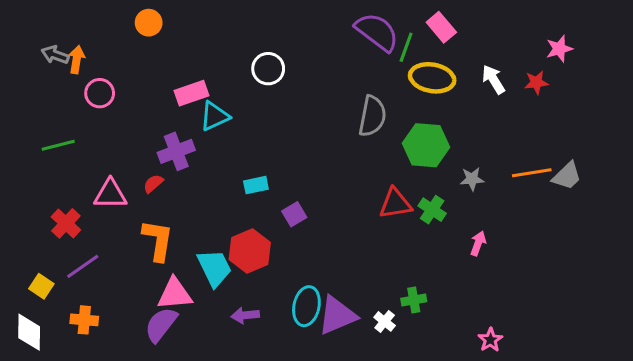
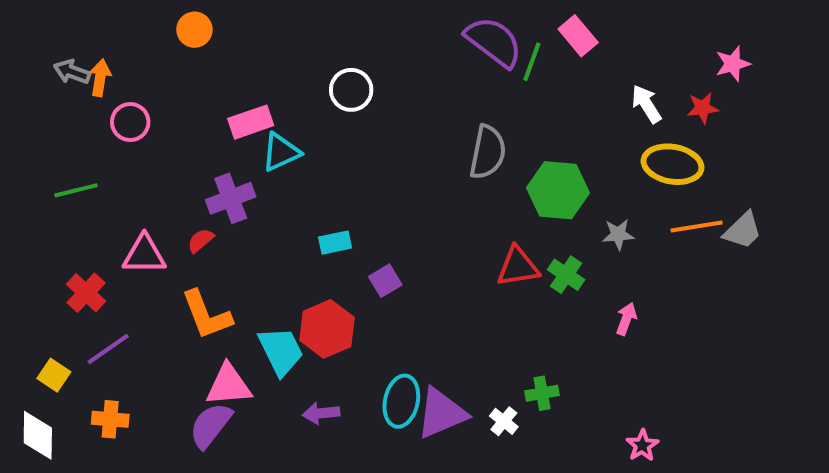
yellow ellipse: (432, 78) -> (672, 164), moved
orange L-shape: (158, 240) -> (207, 315), turned 150

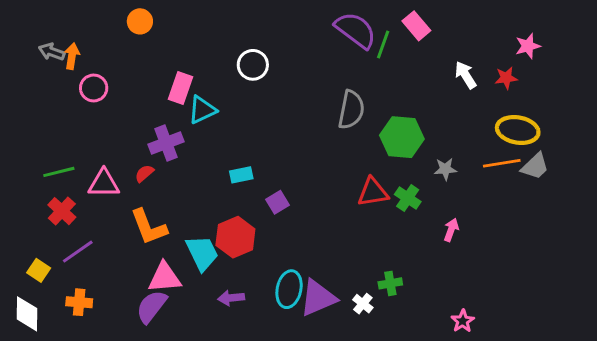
pink rectangle: (251, 122) -> (180, 88), turned -52
yellow ellipse: (672, 164) -> (518, 130), moved
green line: (76, 190) -> (59, 172), moved

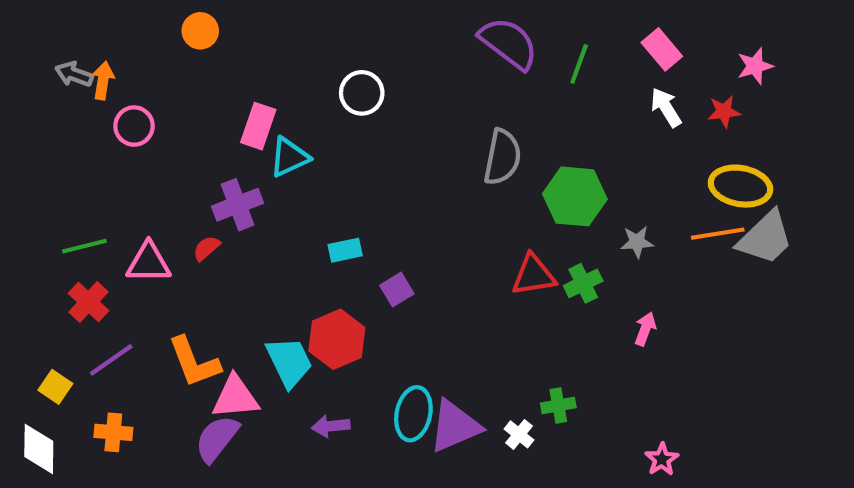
pink rectangle: (416, 26) -> (662, 49), moved
green line: (383, 45) -> (579, 64), moved
gray trapezoid: (535, 166) -> (765, 238), size x1.4
green cross: (408, 198) -> (583, 283), turned 30
orange L-shape: (149, 227) -> (194, 362), moved

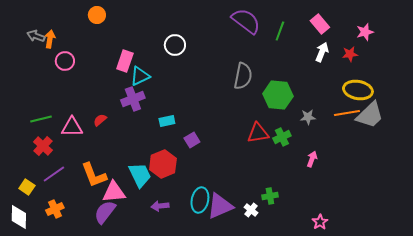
white arrow: (666, 107) -> (322, 52), turned 54
purple cross: (238, 205) -> (133, 99), moved
orange cross: (113, 432) -> (55, 209), turned -30

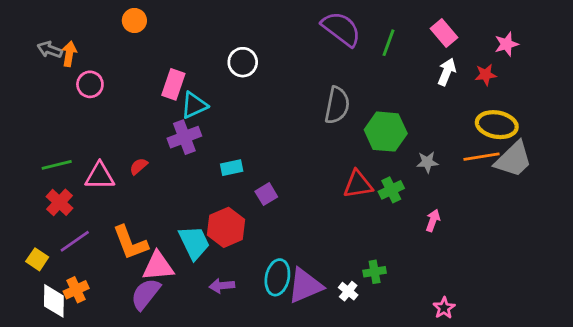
white diamond: (19, 217) -> (54, 301), moved

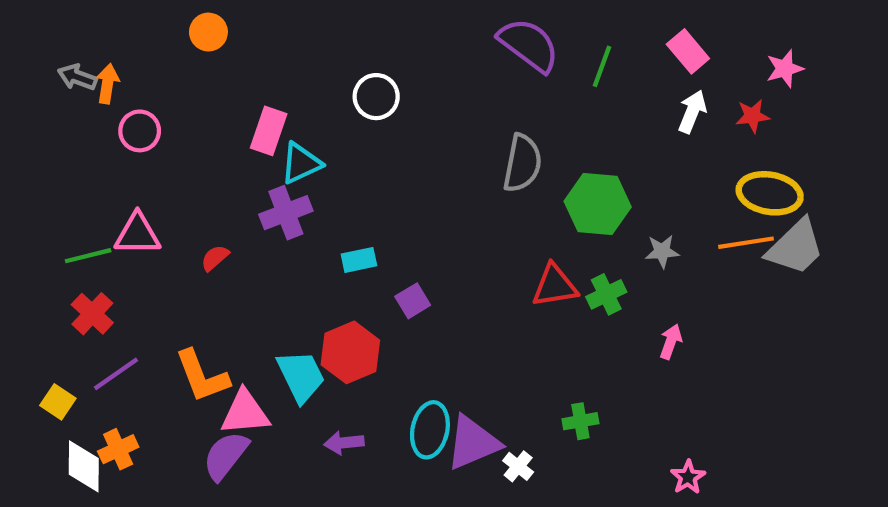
pink triangle: (100, 176) -> (137, 234), moved
white cross: (348, 291) -> (518, 466), moved

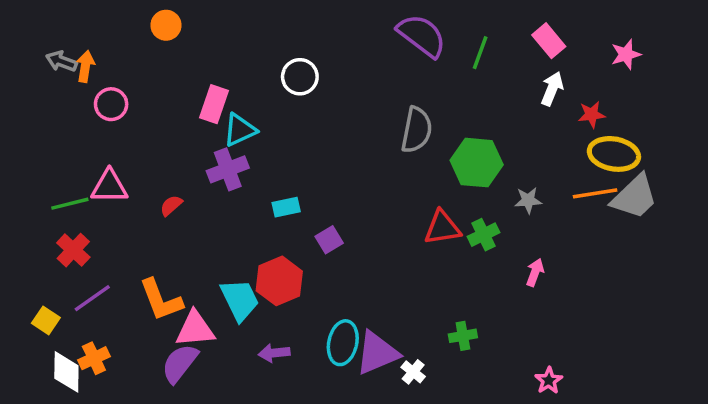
red star: (752, 116) -> (592, 114), moved

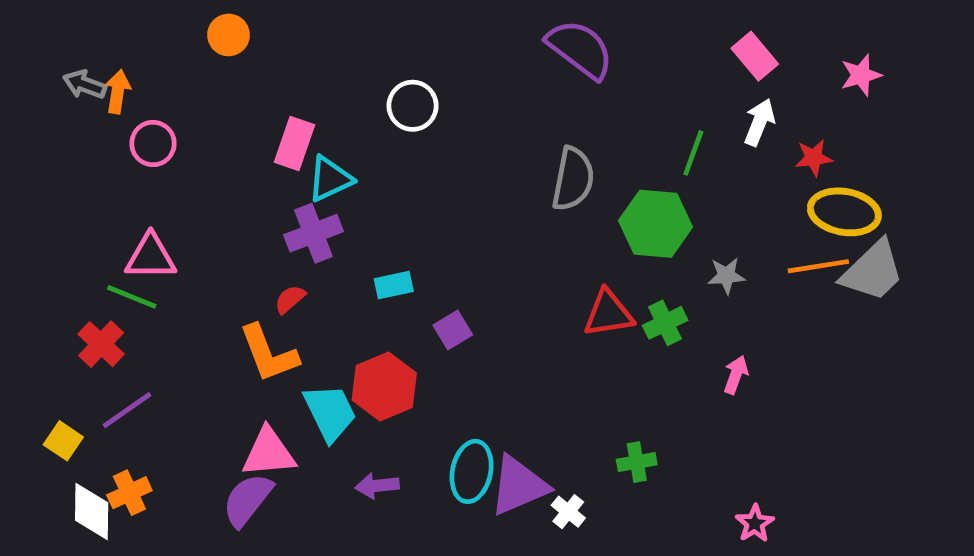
green line: (480, 53) -> (693, 153), moved
green line: (70, 204) -> (132, 297), moved, turned 36
red semicircle: (171, 205) -> (290, 299), moved
orange L-shape: (161, 300) -> (269, 354), moved

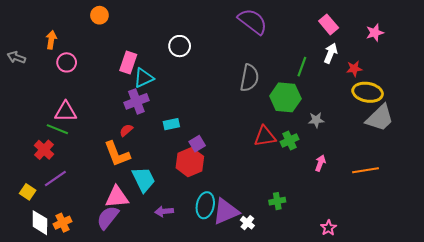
gray arrow: (85, 85) -> (16, 57), moved
orange line: (818, 266) -> (366, 170), moved
red hexagon: (384, 387) -> (190, 162), moved
orange cross: (129, 493) -> (63, 223), moved

